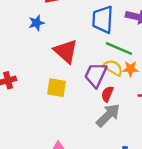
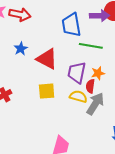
blue star: (36, 23) -> (21, 49), moved
yellow semicircle: (113, 68) -> (78, 97), moved
orange star: (130, 69) -> (98, 73), moved

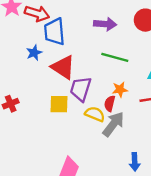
purple arrow: (100, 16) -> (105, 24), moved
blue trapezoid: (71, 25) -> (55, 32), moved
purple trapezoid: (77, 73) -> (81, 89), moved

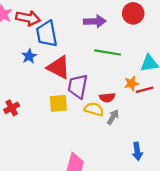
orange star: (120, 90) -> (131, 83), moved
red semicircle: (110, 103) -> (107, 98), turned -104
gray arrow: (113, 124) -> (113, 117), size x0.6

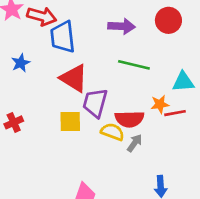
blue star: (29, 56) -> (21, 63), moved
red semicircle: (107, 98) -> (129, 119), size x1.5

